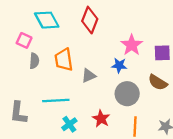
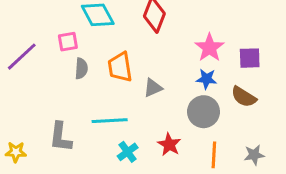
pink square: (24, 40) -> (68, 42), turned -35
blue star: (119, 65) -> (206, 79), moved

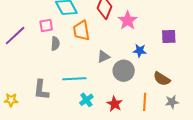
pink star: (209, 48) -> (128, 20), moved
orange trapezoid: (120, 67) -> (81, 31), moved
brown semicircle: (244, 97) -> (162, 79), moved
gray circle: (204, 112) -> (124, 71), moved
red star: (169, 144) -> (115, 104), moved

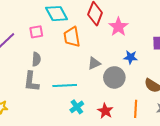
gray semicircle: (55, 44) -> (36, 59), moved
gray L-shape: (41, 90) -> (31, 82), moved

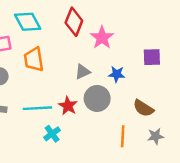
orange trapezoid: (72, 37) -> (34, 59), moved
gray triangle: (94, 63) -> (83, 72), moved
red star: (105, 111) -> (68, 106), moved

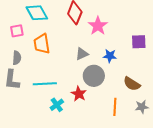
red star: (68, 106) -> (79, 94), moved

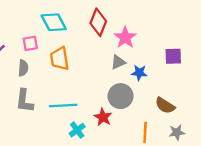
gray triangle: (82, 54) -> (118, 62), moved
gray semicircle: (17, 58) -> (23, 68), moved

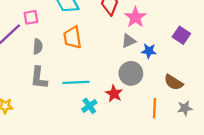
pink square: (30, 43) -> (31, 17), moved
purple square: (173, 56) -> (181, 35), turned 36

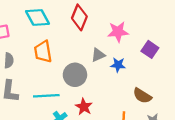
pink star: (135, 17) -> (118, 32), moved, turned 30
gray circle: (131, 73) -> (75, 75), moved

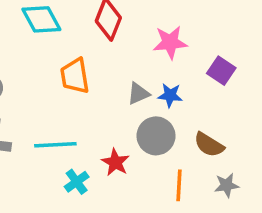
orange trapezoid: (43, 52) -> (75, 76), moved
gray triangle: (98, 55) -> (138, 94), moved
gray circle: (75, 75) -> (156, 136), moved

